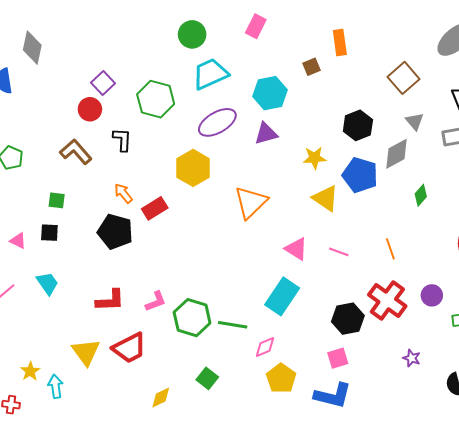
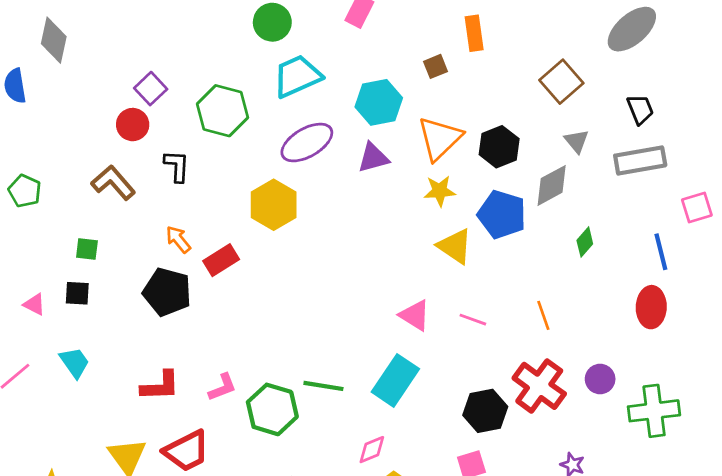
orange triangle: (251, 202) -> (440, 138), moved
green line: (233, 325) -> (323, 386), moved

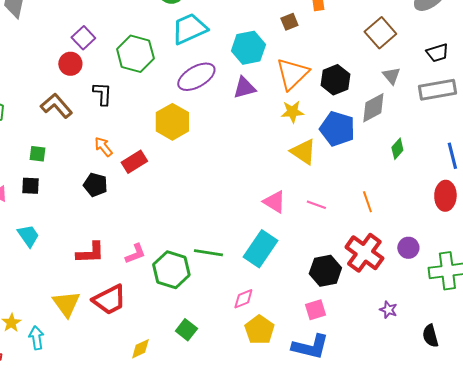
black trapezoid: (640, 109) -> (437, 53), turned 95
black pentagon: (167, 292) -> (95, 185), size x0.7

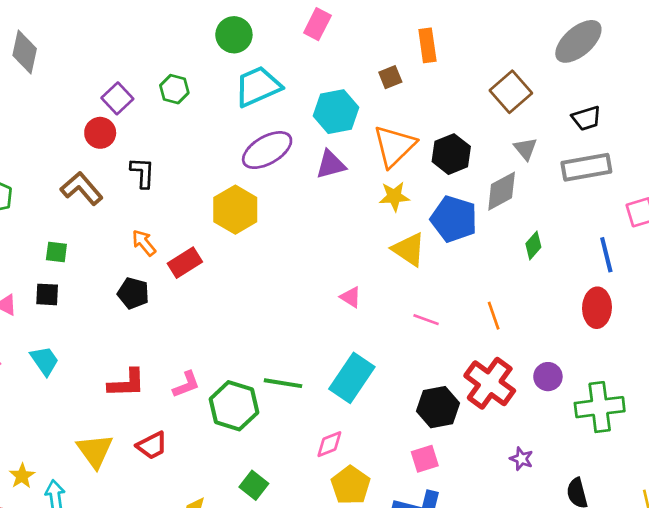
green hexagon: (135, 54) -> (174, 89), moved, size x0.6
pink triangle: (274, 202) -> (351, 297), moved, size x0.7
red trapezoid: (109, 300) -> (152, 445), size x0.7

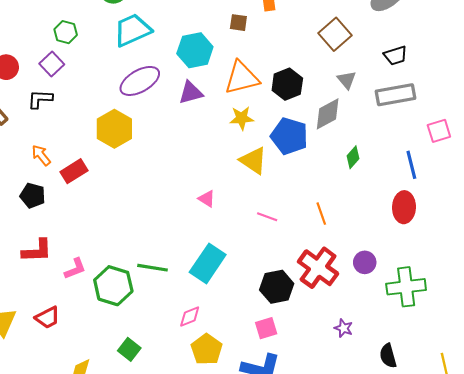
brown square: (390, 77) -> (238, 23), turned 30
purple square: (117, 98) -> (52, 64), moved
orange triangle: (394, 146) -> (242, 78), turned 30
black L-shape: (143, 173) -> (40, 99), turned -90
red L-shape: (127, 383) -> (37, 251), moved

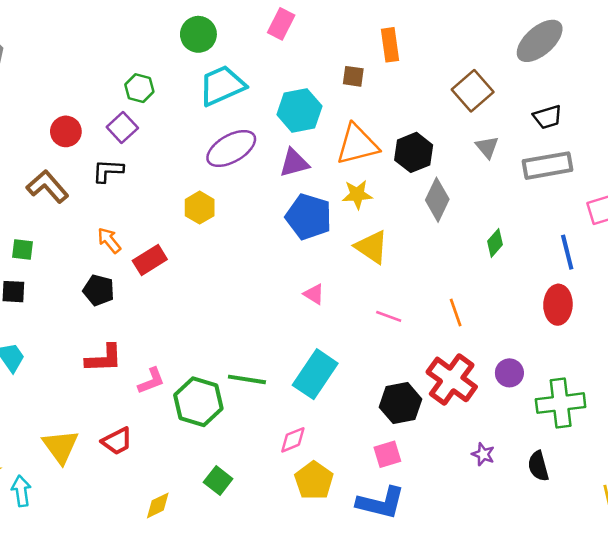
gray diamond: (328, 114) -> (437, 200), moved, turned -36
yellow hexagon: (114, 129) -> (200, 208), size x0.7
blue pentagon: (289, 136) -> (309, 217), moved
black semicircle: (388, 356) -> (538, 466), moved

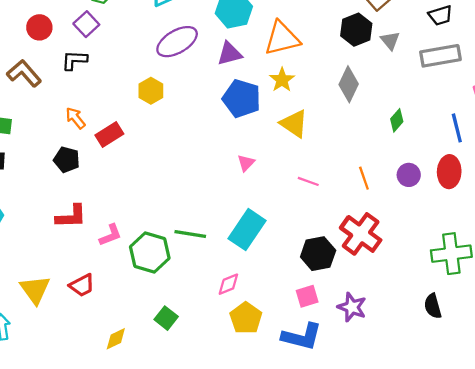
black hexagon: (414, 152) -> (356, 30), moved
yellow star: (357, 194) -> (282, 80), turned -30
pink triangle: (314, 294) -> (246, 163), turned 42
purple circle: (509, 373) -> (409, 175), moved
purple star: (483, 454) -> (352, 307), moved, size x1.5

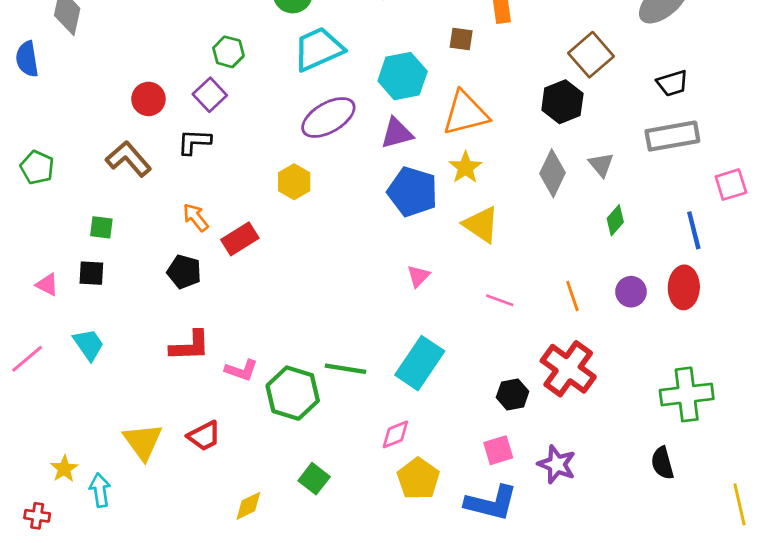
gray triangle: (390, 41) -> (601, 165), moved
pink L-shape: (110, 235) -> (241, 370), turned 40
black hexagon: (318, 254) -> (513, 394), size x0.7

